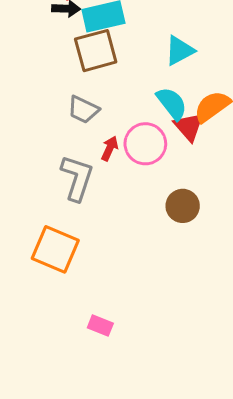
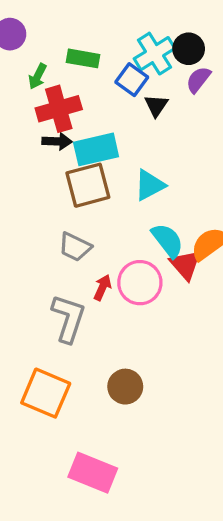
cyan triangle: (180, 51) -> (150, 185), moved
brown circle: (183, 206) -> (125, 387), moved
pink rectangle: (100, 326) -> (93, 473), size x1.8

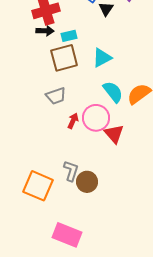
cyan rectangle: (96, 149) -> (69, 36), size x0.6
gray trapezoid: (75, 247) -> (56, 96), turned -45
red triangle: (185, 265) -> (114, 134), moved
gray L-shape: (68, 318) -> (71, 171), moved, size x0.7

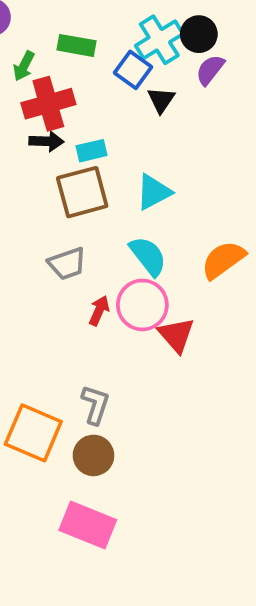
cyan semicircle: (113, 92) -> (148, 256), moved
brown circle: (87, 182) -> (93, 455), moved

